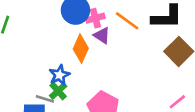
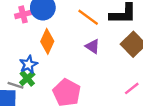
pink cross: (95, 18) -> (23, 14), moved
purple triangle: (102, 35) -> (93, 46), moved

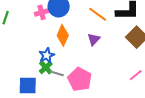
purple triangle: (93, 46) -> (94, 39), moved, turned 40
gray line: (16, 85) -> (57, 73), moved

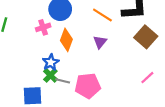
pink cross: (42, 12) -> (43, 27), moved
pink pentagon: (80, 79) -> (88, 86), turned -30

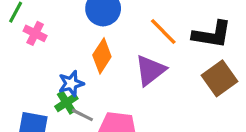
pink cross: (43, 27) -> (35, 33), moved, turned 32
purple triangle: (100, 42) -> (150, 70), size x1.5

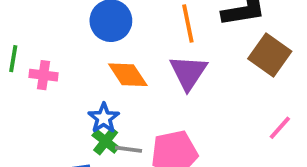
orange line: (163, 31) -> (188, 23), turned 52
orange diamond: (102, 56) -> (128, 75), turned -48

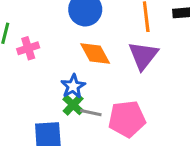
pink cross: (43, 75) -> (28, 48), turned -30

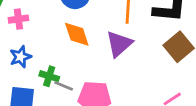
blue star: (73, 86) -> (20, 57), moved
green cross: (73, 105) -> (49, 76), turned -36

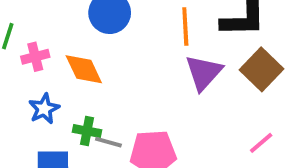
orange diamond: (77, 34) -> (84, 69), moved
purple triangle: (119, 44) -> (204, 73), moved

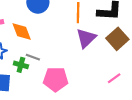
gray line: (108, 142) -> (33, 57), moved

